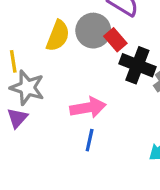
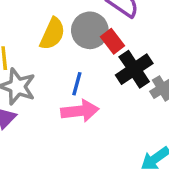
black cross: (137, 65) -> (134, 69), turned 32
blue line: (90, 140) -> (77, 84), moved

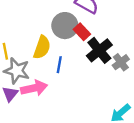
yellow semicircle: (52, 34) -> (42, 47), moved
pink arrow: (80, 111) -> (34, 88), moved

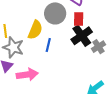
red rectangle: (82, 32) -> (79, 19), moved, turned 40
pink arrow: (34, 88) -> (27, 75), moved

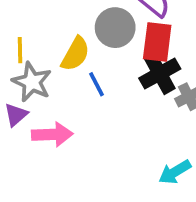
red rectangle: (79, 19) -> (157, 42), size x1.5
blue line: (48, 45) -> (97, 84), turned -48

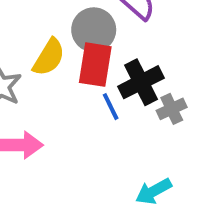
red rectangle: (157, 42) -> (95, 65), moved
blue line: (97, 84) -> (111, 107), moved

